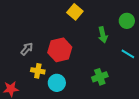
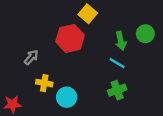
green circle: (127, 21) -> (145, 34), moved
red hexagon: (60, 50) -> (70, 38), moved
cyan line: (128, 54) -> (117, 63), moved

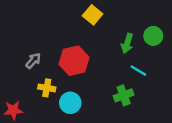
red hexagon: (70, 38) -> (74, 61), moved
green arrow: (121, 41) -> (127, 43), turned 30
cyan line: (117, 63) -> (138, 71), moved

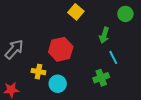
green circle: (153, 36) -> (125, 14), moved
gray arrow: (33, 61) -> (14, 49), moved, size x1.5
cyan line: (138, 71) -> (113, 57), turned 32

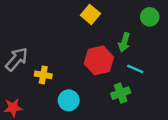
red hexagon: (61, 49) -> (99, 60), moved
cyan line: (113, 57) -> (135, 69), turned -40
yellow cross: (38, 72) -> (43, 75), moved

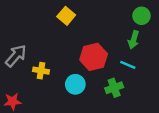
yellow square: (90, 14) -> (66, 16), moved
green arrow: (124, 42) -> (134, 40), moved
cyan circle: (69, 100) -> (75, 84), moved

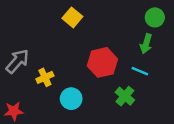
yellow cross: (41, 71) -> (45, 77), turned -35
cyan circle: (75, 84) -> (71, 99), moved
green cross: (114, 88) -> (125, 96), turned -30

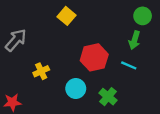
gray arrow: (17, 61) -> (16, 40), moved
green cross: (125, 96) -> (108, 97), moved
cyan circle: (71, 99) -> (76, 89), moved

